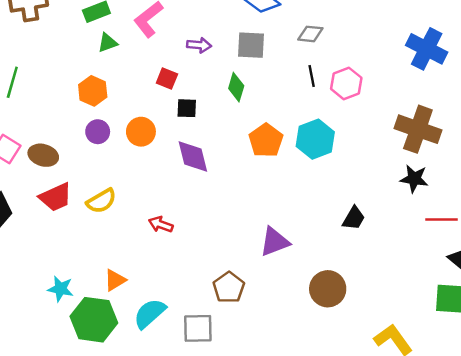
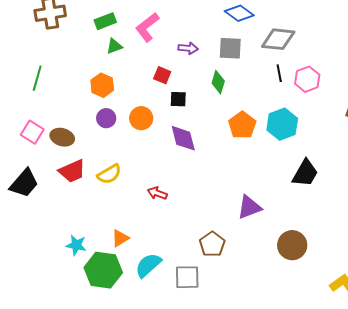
gray diamond: (310, 34) -> (278, 39), size x1.6
black trapezoid: (354, 218) -> (305, 173), moved, size x1.4

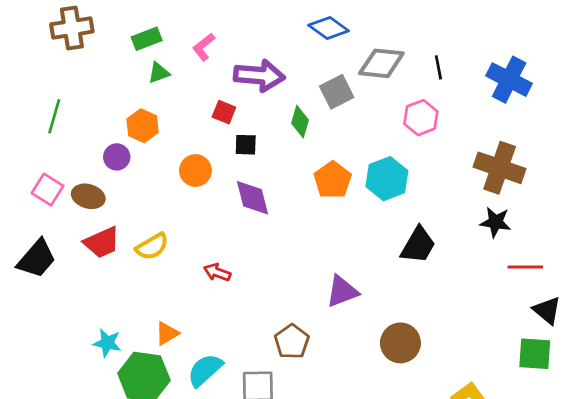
pink L-shape: (147, 27) -> (204, 47), size x0.7
purple arrow: (188, 48) -> (259, 75), size x1.8
gray square: (230, 48) -> (337, 92), moved, turned -30
black line: (279, 73) -> (438, 67), moved
purple circle: (106, 118) -> (117, 157), moved

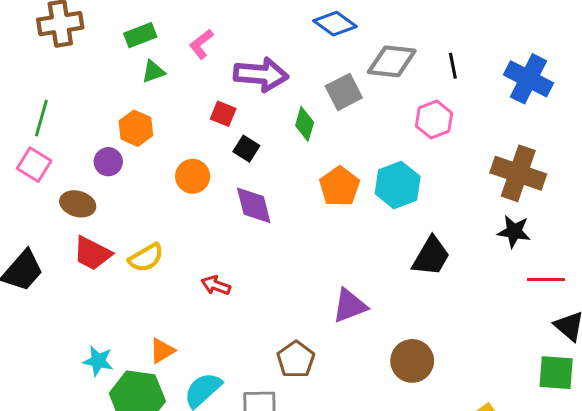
black square: (246, 145) -> (246, 149), turned 30
pink square: (48, 190) -> (34, 165), moved
red trapezoid: (102, 242) -> (92, 253), turned 51

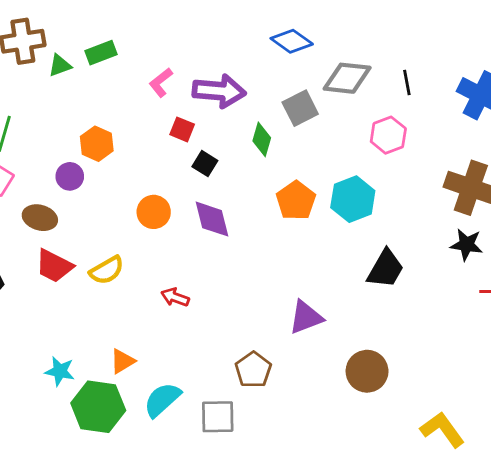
pink L-shape: (201, 44) -> (161, 82), moved
green triangle: (153, 72) -> (60, 65), moved
orange circle: (193, 176) -> (154, 212), moved

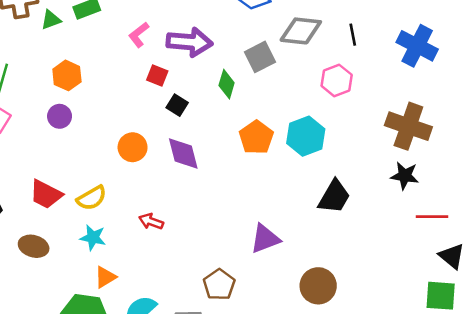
orange hexagon: (97, 144) -> (67, 75), moved
brown ellipse: (40, 218) -> (34, 246), moved
cyan star: (60, 371) -> (93, 238), moved

